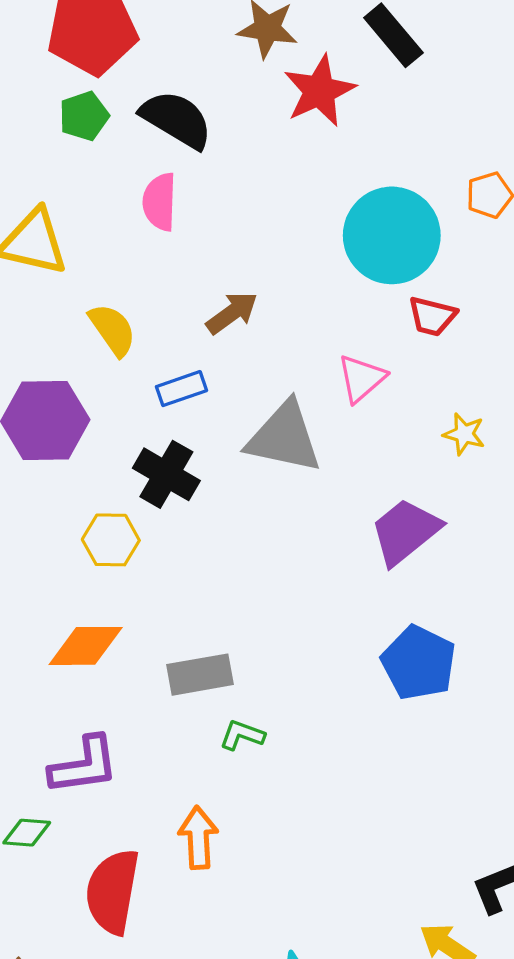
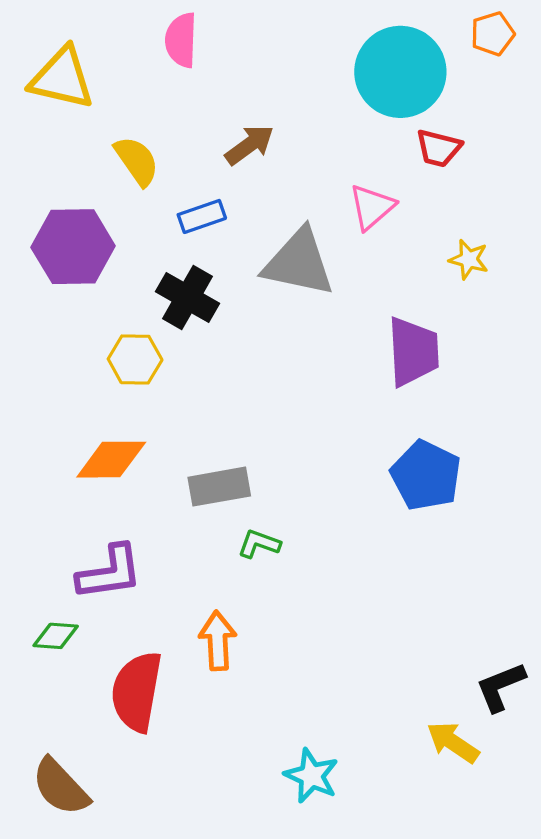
purple trapezoid: (405, 532) -> (413, 352), turned 126

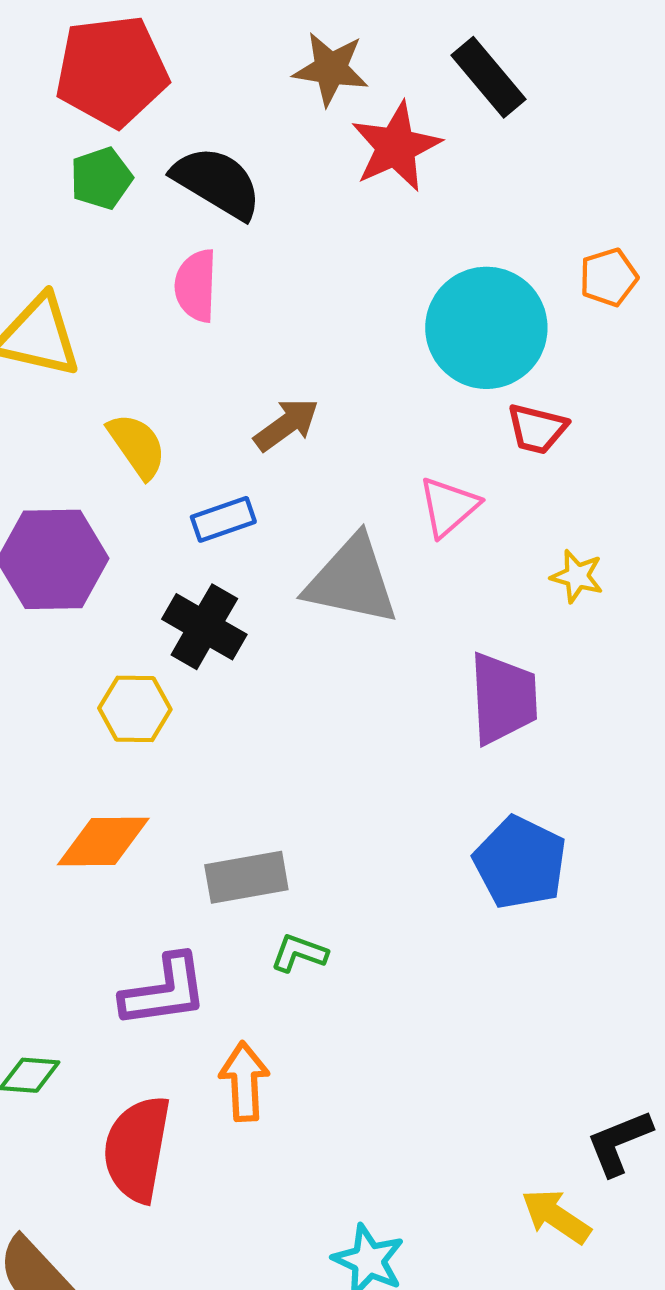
purple L-shape: (110, 572) -> (164, 991), moved

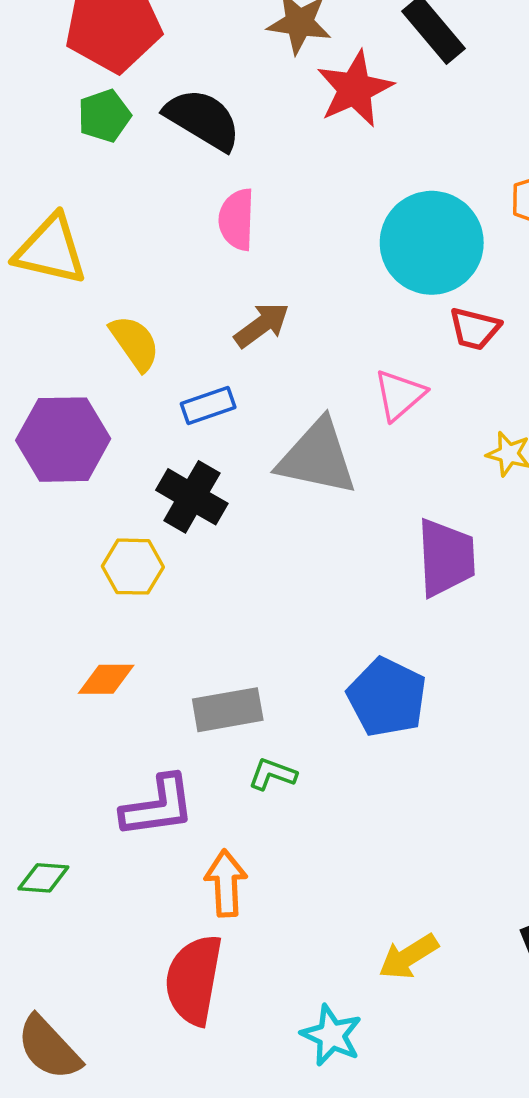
pink semicircle: (196, 286) -> (237, 220), moved
orange diamond: (103, 841) -> (106, 679), size x0.7
blue pentagon: (520, 863) -> (387, 697), moved
red semicircle: (137, 1149) -> (194, 980), moved
yellow arrow: (556, 1216) -> (408, 957), moved, turned -66

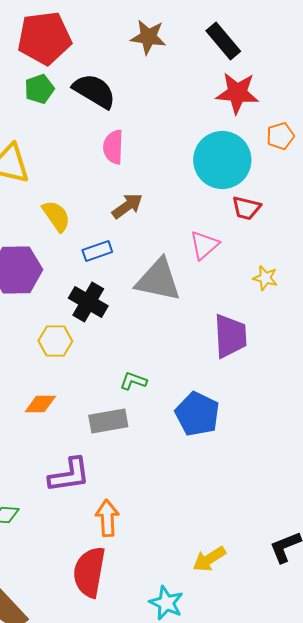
red star: (355, 89) -> (237, 93), moved, turned 30
green L-shape: (272, 774) -> (133, 381), moved

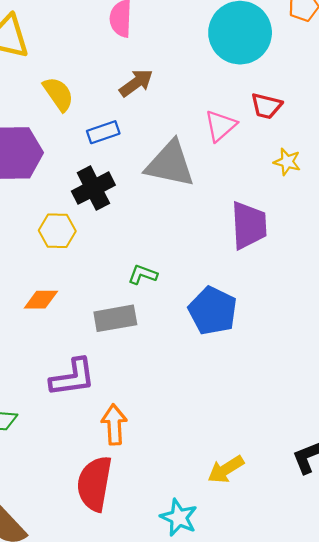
red trapezoid: (246, 208) -> (266, 106), moved
black cross: (88, 302) -> (93, 188), turned 33

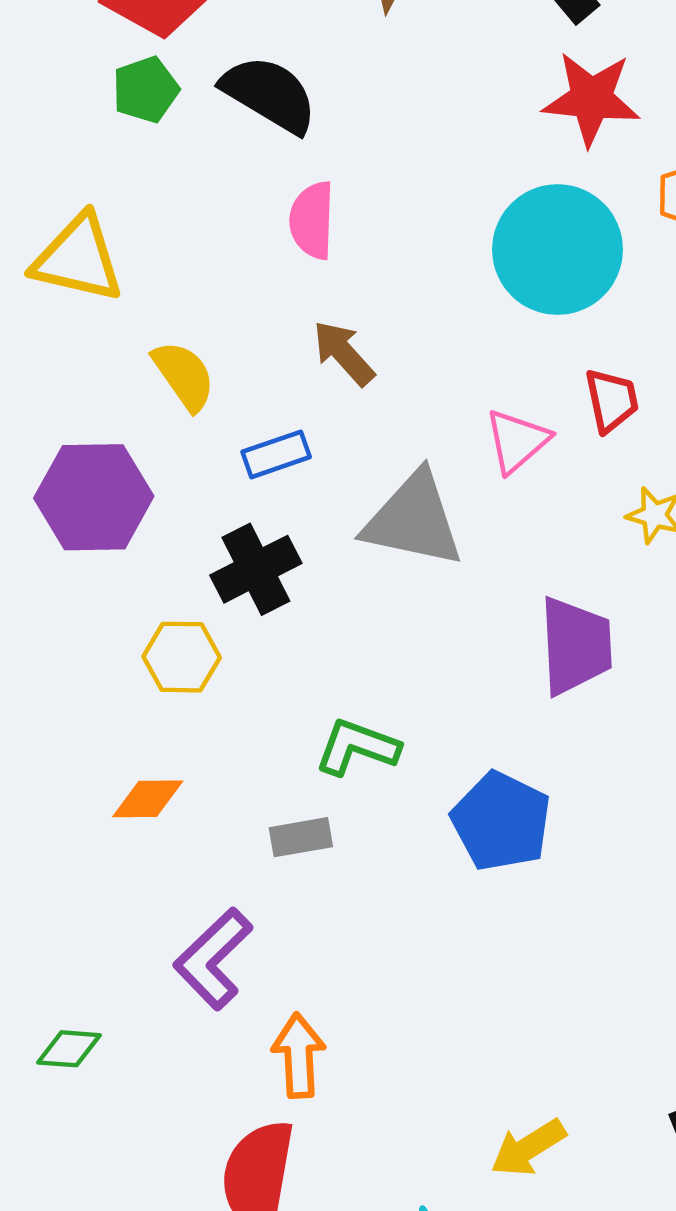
brown arrow: (136, 83) -> (344, 353), turned -96
red trapezoid: (266, 106) -> (612, 400), turned -116
green L-shape: (143, 275) -> (357, 747), size x1.4
gray rectangle: (115, 318) -> (301, 837), size x0.7
purple L-shape: (73, 377) -> (213, 959), turned 144

